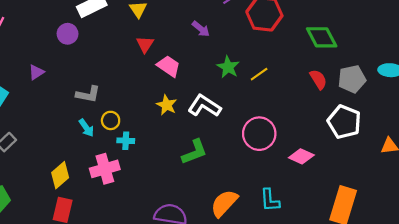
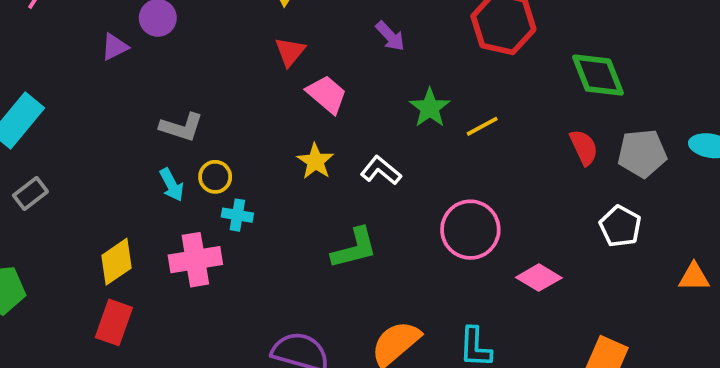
purple triangle: (36, 72) -> (115, 47), moved
white L-shape: (204, 106) -> (381, 170), size x0.7
white pentagon: (344, 122) -> (620, 226), size x0.7

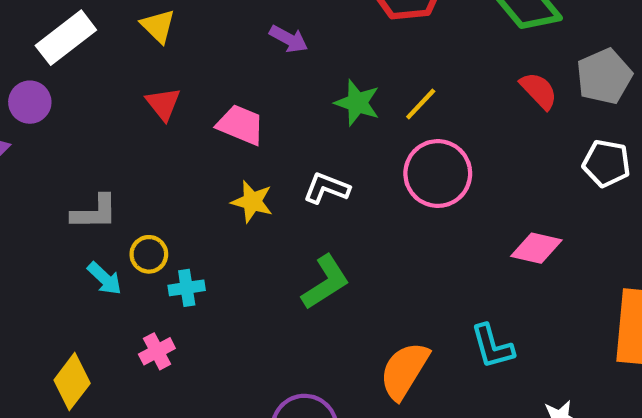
red triangle: (290, 52) -> (163, 104), moved
pink circle: (470, 230) -> (438, 174), moved
pink cross: (195, 260) -> (157, 351), size x0.6

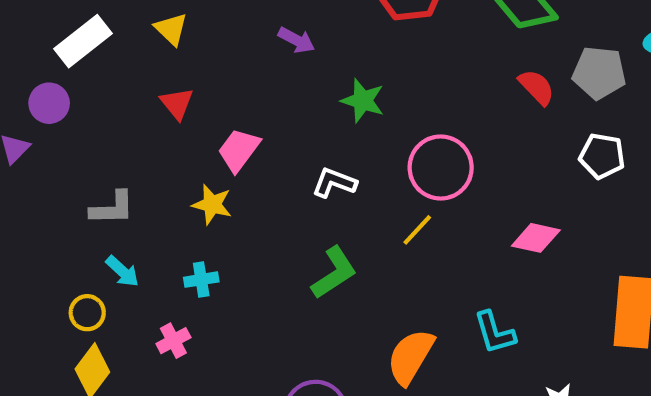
gray pentagon: (604, 76) -> (599, 73), turned 30
yellow line: (421, 104) -> (417, 230), moved
pink trapezoid: (241, 125) -> (239, 150), moved, turned -75
yellow star: (252, 202) -> (212, 205), moved
yellow circle: (149, 254) -> (87, 313), moved

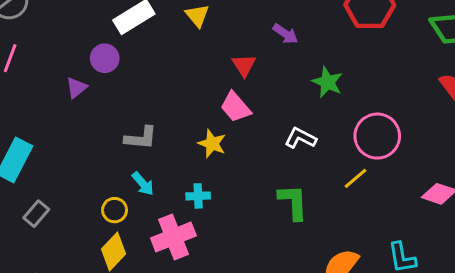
red triangle: (177, 103) -> (244, 65), moved
pink trapezoid: (239, 150) -> (235, 107), turned -84
green L-shape: (334, 273) -> (293, 202), turned -66
pink cross: (173, 341) -> (173, 237), size x1.8

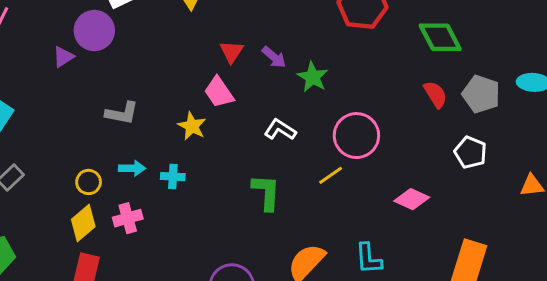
purple arrow: (285, 34) -> (274, 57), moved
purple circle: (105, 58) -> (94, 31), size x1.4
cyan arrow: (143, 184) -> (132, 168), moved, turned -55
pink cross: (173, 237) -> (128, 218), moved, size x0.7

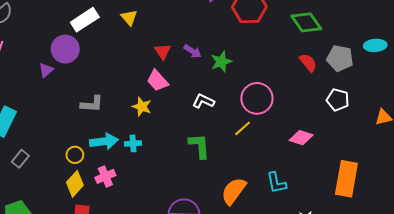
green star: (313, 77) -> (221, 62), turned 30
cyan arrow: (132, 168) -> (104, 141), size x1.5

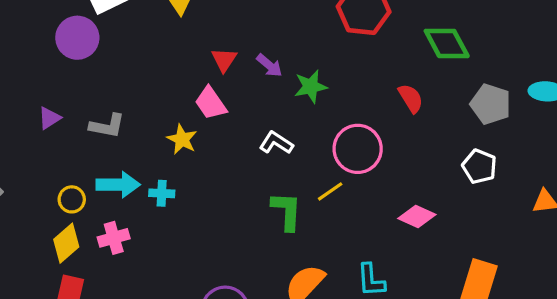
red semicircle: (308, 63) -> (411, 98), moved
purple triangle: (46, 70) -> (49, 118), moved
green L-shape: (199, 146) -> (287, 211), moved

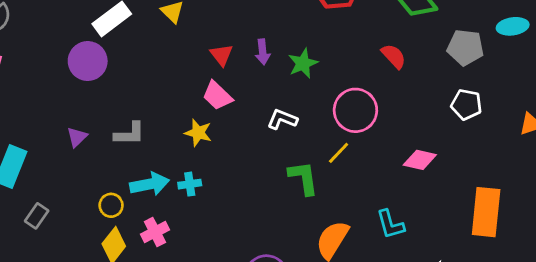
purple arrow: (269, 65) -> (263, 52), turned 55

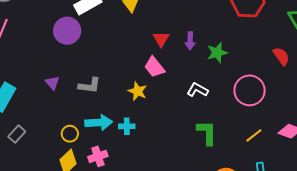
purple triangle: (77, 137) -> (52, 83), turned -35
yellow line: (339, 153) -> (254, 135), moved

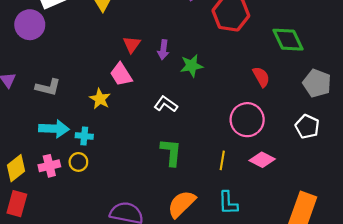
pink circle: (250, 90) -> (247, 120), moved
yellow circle: (70, 134) -> (78, 162), moved
yellow line: (254, 135) -> (222, 160), turned -48

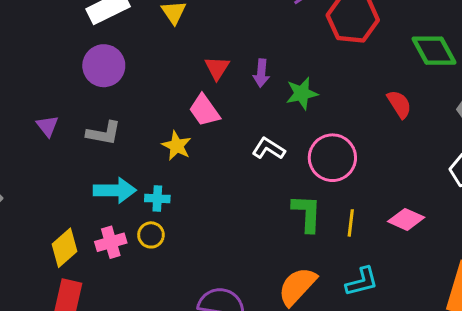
purple circle: (30, 25) -> (104, 66), moved
pink circle: (247, 120) -> (332, 158), moved
green L-shape: (171, 152) -> (307, 213), moved
cyan L-shape: (228, 203) -> (362, 282), turned -100

